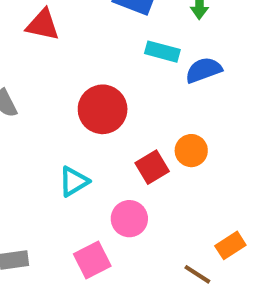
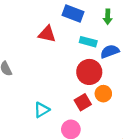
red triangle: (43, 25) -> (47, 34), moved
red circle: (103, 109) -> (89, 72), moved

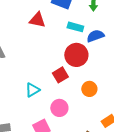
orange circle: (103, 94) -> (89, 89), moved
red square: (83, 102) -> (60, 75), moved

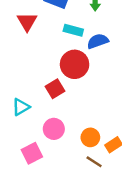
red triangle: (37, 20) -> (27, 22), turned 48
orange circle: (89, 89) -> (90, 137), moved

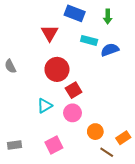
red circle: (75, 64) -> (57, 69), moved
pink circle: (54, 129) -> (73, 113), moved
orange circle: (90, 137) -> (95, 132), moved

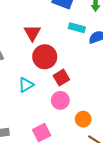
red triangle: (50, 33) -> (32, 33), moved
cyan triangle: (45, 106) -> (26, 85), moved

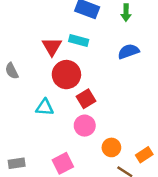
cyan rectangle: (77, 28) -> (79, 41), moved
cyan triangle: (26, 85) -> (45, 107), turned 35

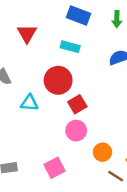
red triangle: (52, 47) -> (27, 34), moved
cyan triangle: (45, 107) -> (29, 103), moved

